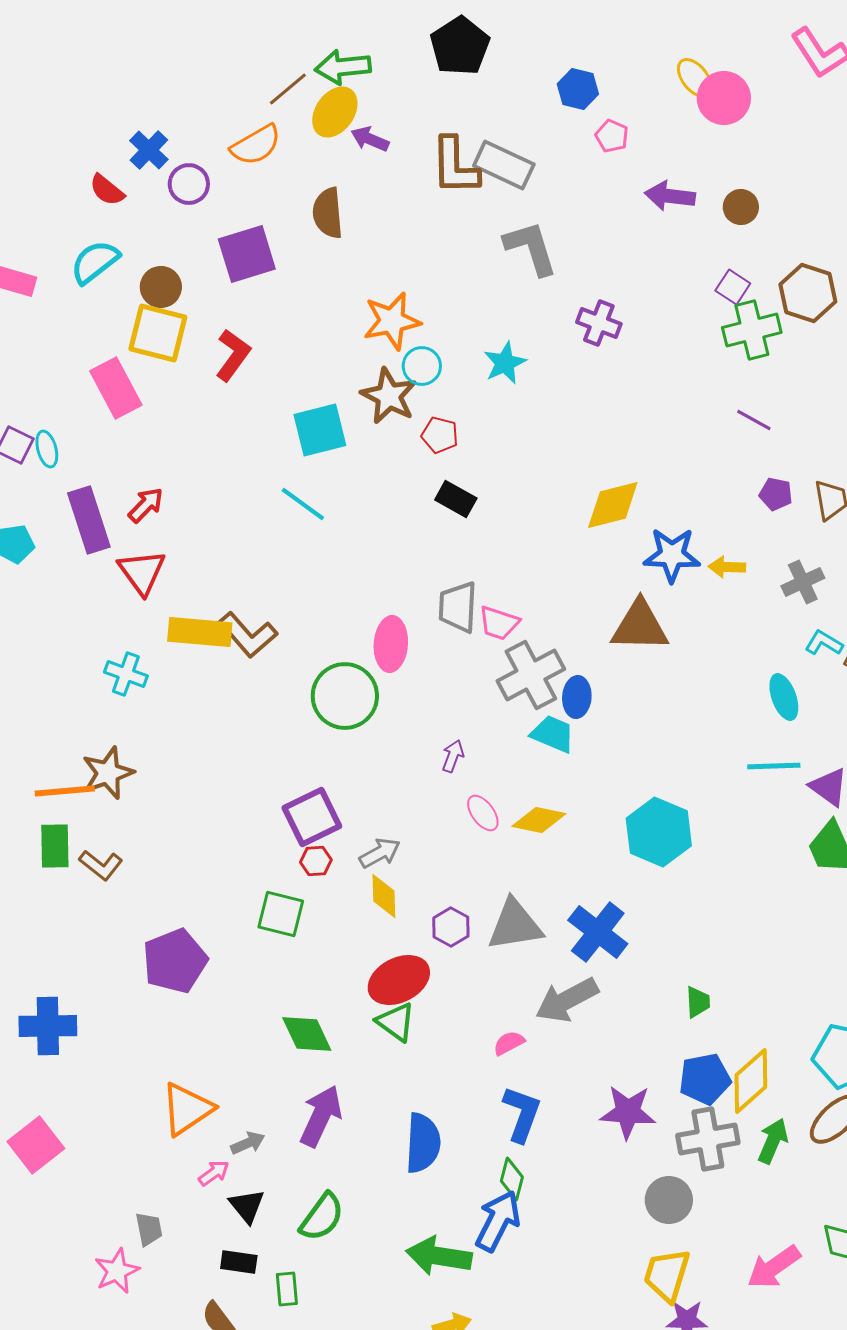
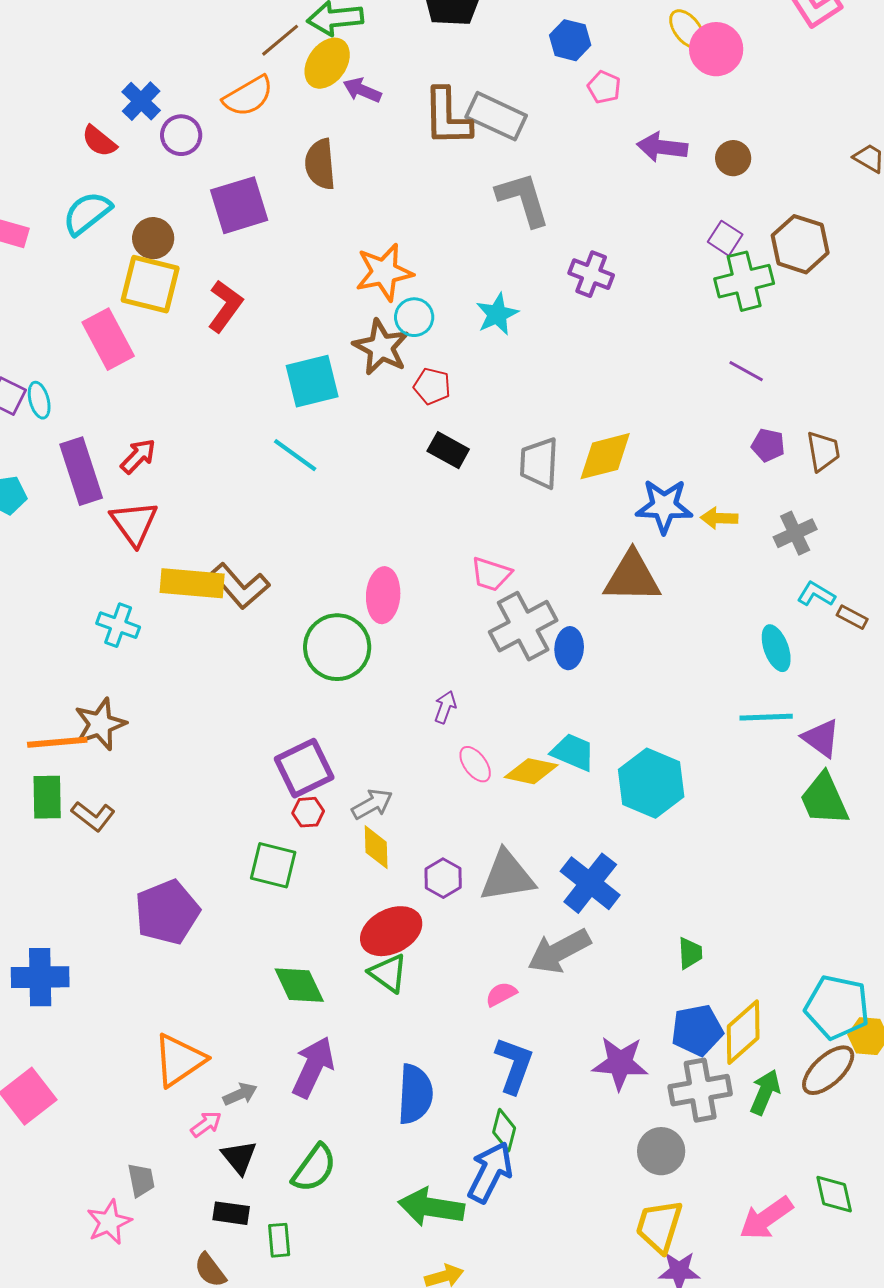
gray trapezoid: (458, 607) -> (539, 463), moved
cyan trapezoid: (553, 734) -> (573, 752), moved

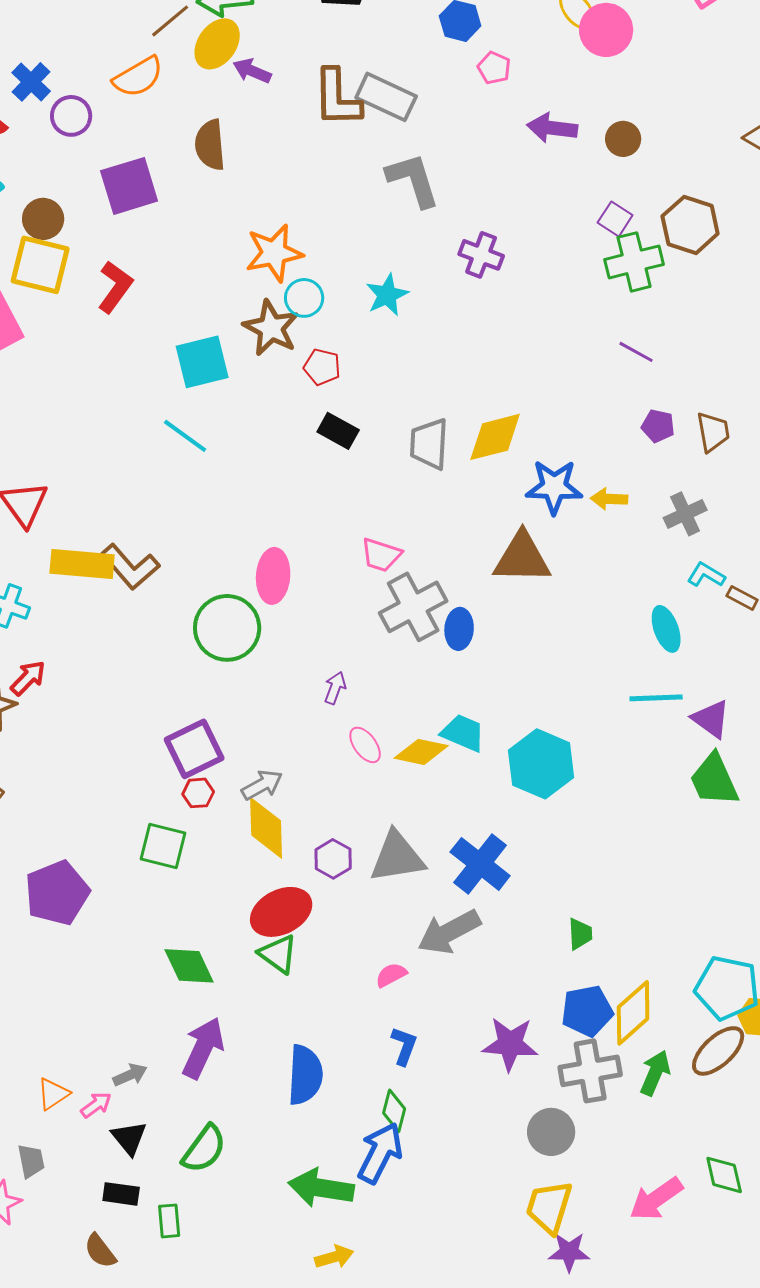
red arrow: (138, 456) -> (28, 678), moved
yellow diamond: (376, 847) -> (266, 828), size x1.4
orange triangle: (179, 1060) -> (53, 1094), moved, size x0.6
blue L-shape: (514, 1065) -> (404, 1046), size x0.7

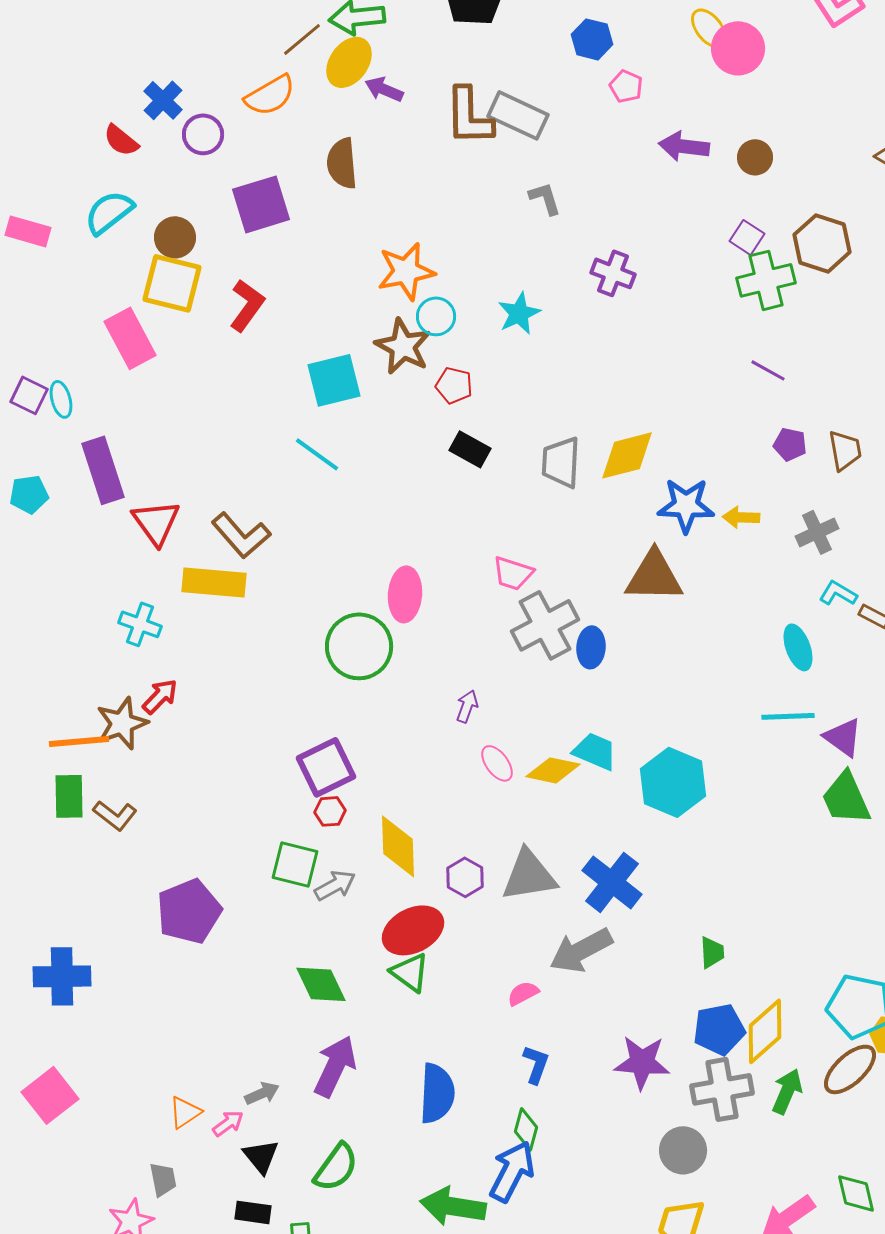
gray L-shape: (413, 180) -> (545, 198), size x0.6
brown L-shape: (130, 567) -> (241, 535), moved
gray arrow: (262, 785) -> (335, 885), moved

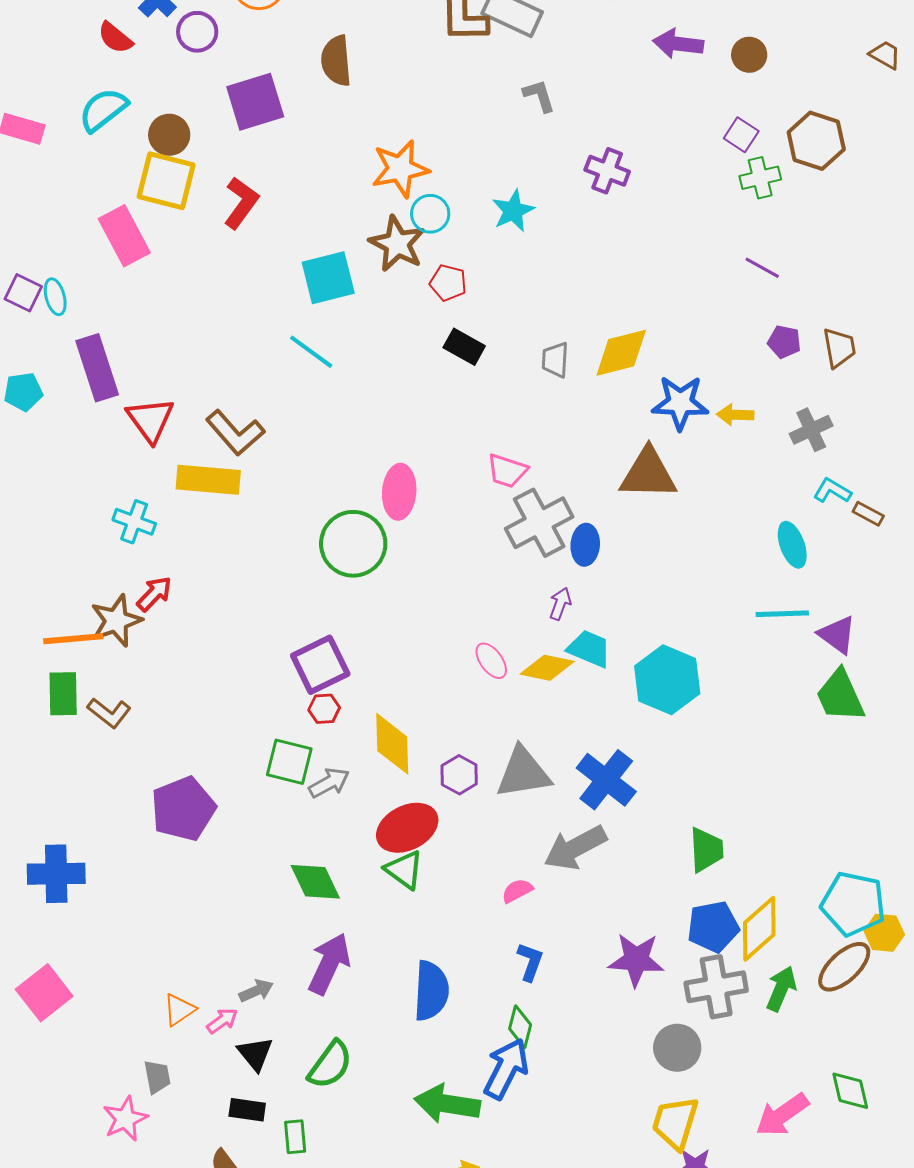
green cross: (766, 280) -> (760, 178), size x0.7
gray trapezoid: (561, 462) -> (555, 360), size x0.7
purple arrow: (467, 706) -> (560, 604), moved
green trapezoid: (712, 952) -> (706, 850), size x1.4

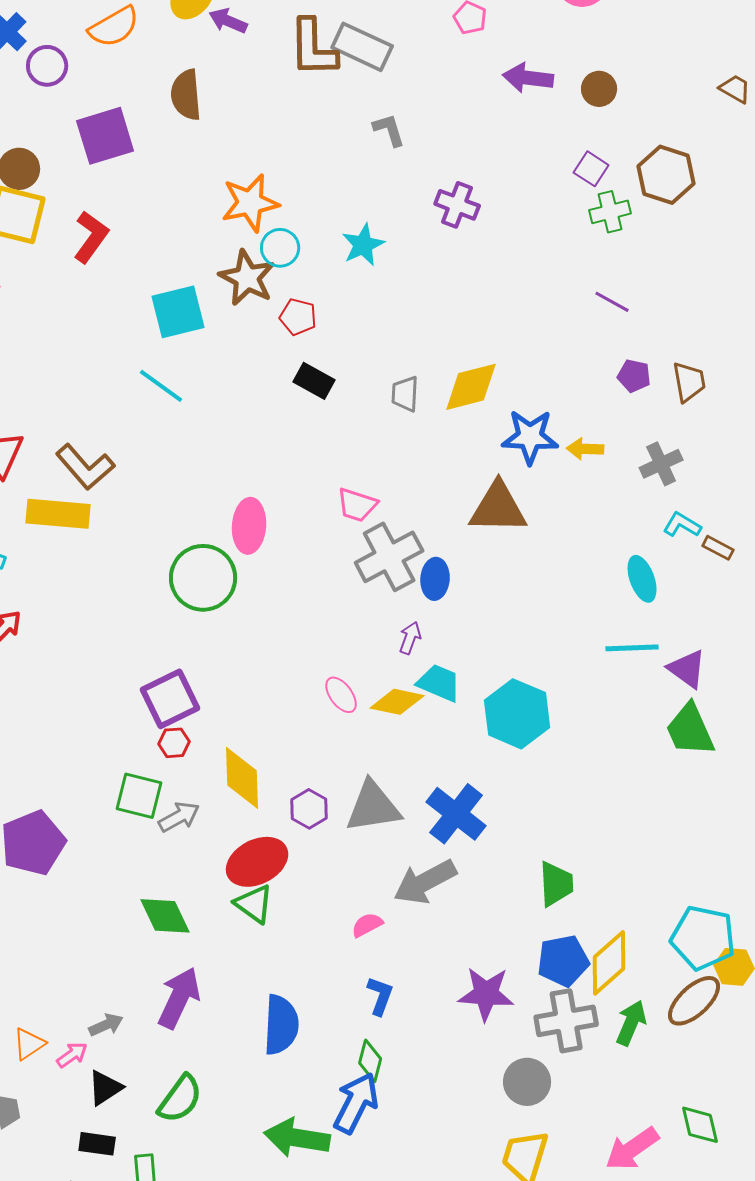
black triangle: (255, 1054) -> (105, 1088), turned 36

